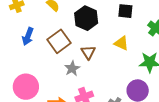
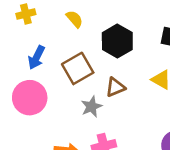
brown triangle: (88, 52) -> (115, 87), turned 35
pink circle: (26, 87) -> (30, 98), moved

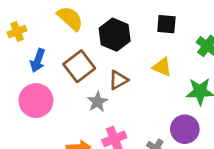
yellow cross: (26, 14) -> (17, 32), moved
yellow semicircle: (74, 19) -> (70, 18), size x1.5

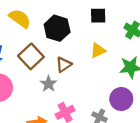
yellow triangle: (162, 67) -> (98, 51), turned -42

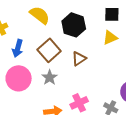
yellow triangle: (98, 51) -> (110, 38), moved
gray star: (48, 84) -> (50, 77), moved

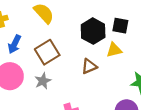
black hexagon: (74, 25) -> (93, 31), moved
brown triangle: (79, 59) -> (89, 66), moved

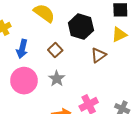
black hexagon: (93, 31) -> (81, 27), moved
brown square: (47, 52) -> (55, 50), size x0.6

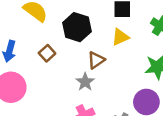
gray star: (57, 79) -> (85, 82), moved

